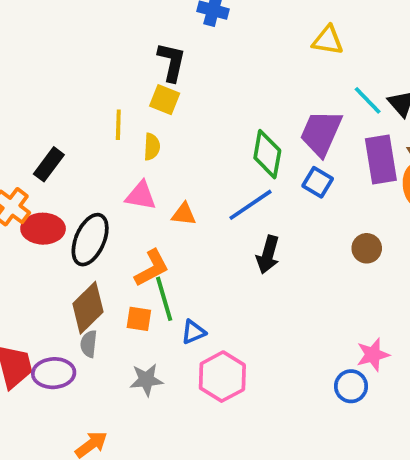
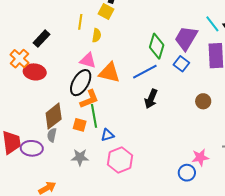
orange triangle: (184, 214) -> (109, 73), size x1.6
black ellipse: (90, 240) -> (81, 83), moved

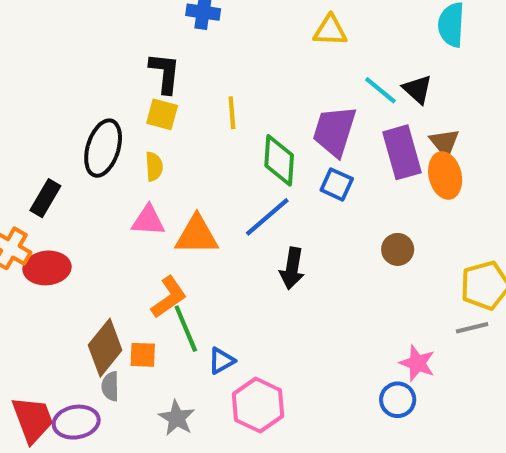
yellow line: (80, 22) -> (232, 113), moved
black ellipse: (81, 83) -> (103, 148), moved
orange square: (80, 125) -> (143, 355), moved
gray star: (80, 157) -> (177, 418), turned -30
pink star: (200, 157) -> (417, 363), turned -30

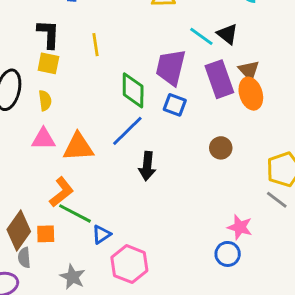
yellow line: (232, 113) -> (96, 45), moved
gray line: (472, 328) -> (277, 200), turned 55
green line: (186, 329) -> (75, 213), turned -36

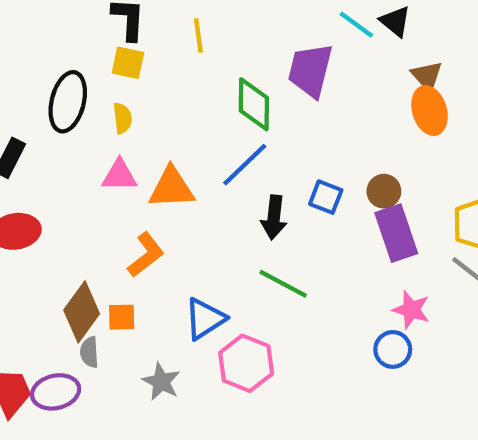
purple rectangle: (219, 79) -> (396, 233), moved
blue square: (175, 105) -> (326, 197), moved
green line: (75, 213) -> (283, 284), moved
blue triangle: (102, 234) -> (205, 319), size x1.5

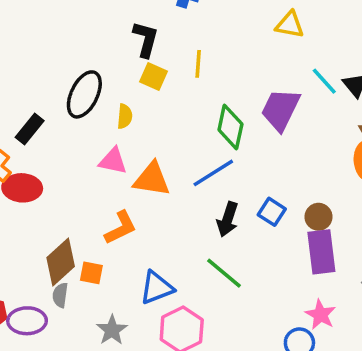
yellow square: (128, 63) -> (154, 76), moved

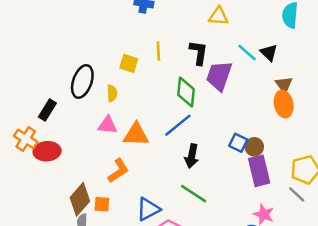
black L-shape: (146, 39) -> (199, 53), moved
blue square: (272, 212) -> (238, 143), moved

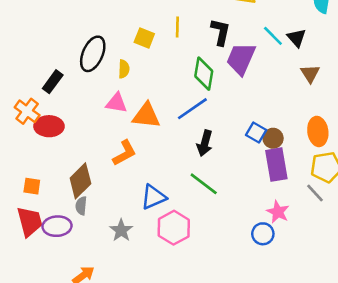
orange ellipse: (284, 104) -> (318, 131), moved
orange square: (102, 204) -> (32, 186), moved

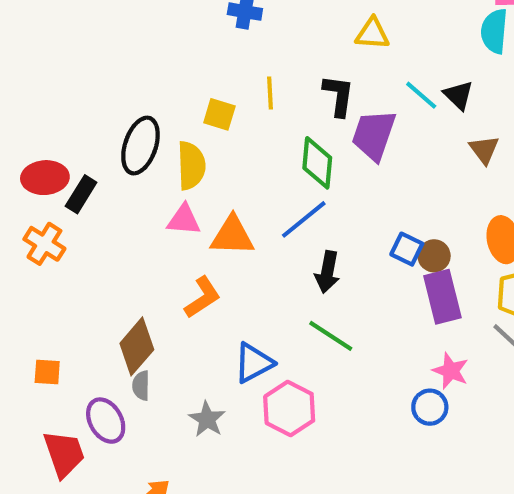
yellow semicircle: (124, 69) -> (191, 166), size x1.6
red ellipse: (49, 126) -> (45, 178), moved
orange square: (32, 186) -> (47, 372), moved
red trapezoid: (30, 222) -> (64, 454), moved
purple ellipse: (57, 226) -> (106, 421), turned 68

